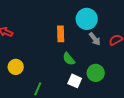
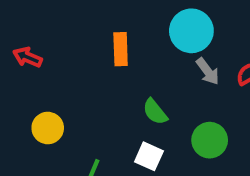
orange rectangle: (61, 34) -> (121, 49), moved
white square: (75, 81) -> (149, 156), moved

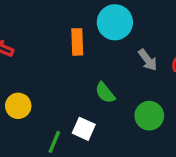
cyan circle: (191, 31) -> (115, 22), moved
white square: (149, 156) -> (84, 129), moved

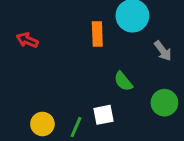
yellow circle: (18, 106) -> (42, 124), moved
white square: (84, 129) -> (103, 115), turned -35

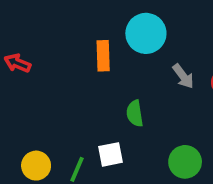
green semicircle: (123, 81) -> (135, 113), turned 30
green circle: (164, 103) -> (185, 162), moved

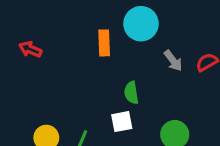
white square: (111, 154) -> (122, 122), moved

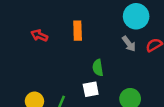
cyan circle: (141, 24) -> (136, 16), moved
red arrow: (30, 49) -> (39, 35), moved

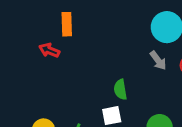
orange rectangle: (78, 31) -> (67, 24), moved

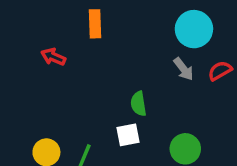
orange rectangle: (67, 24) -> (95, 24), moved

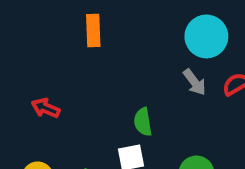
red arrow: (53, 57) -> (46, 108), moved

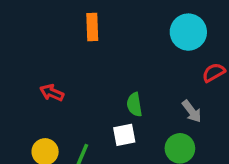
gray arrow: (194, 82) -> (192, 111), moved

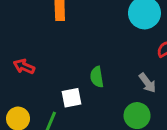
white square: (124, 135) -> (72, 98), moved

